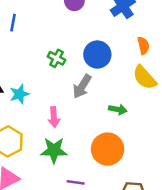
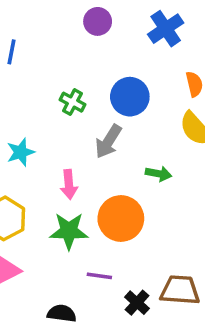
orange circle: (108, 149) -> (121, 218), moved

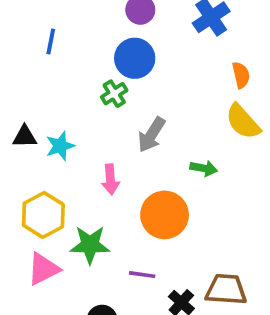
blue circle: (130, 97) -> (135, 58), moved
green cross: (72, 102) -> (114, 94), turned 30
green star: (69, 231) -> (90, 245), moved

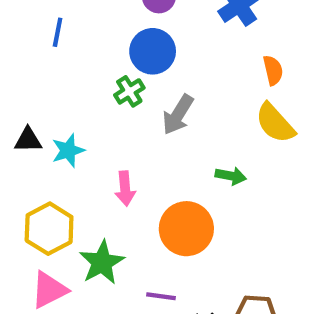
gray arrow: (151, 135) -> (178, 115), moved
green star: (90, 245) -> (102, 262), turned -30

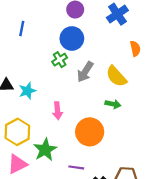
yellow semicircle: (275, 123) -> (116, 76), moved

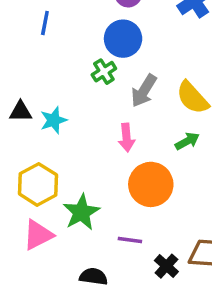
green arrow: (113, 104) -> (187, 141), turned -40
pink arrow: (57, 111) -> (126, 138), moved

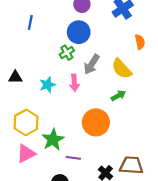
cyan star: (54, 120) -> (48, 85), moved
pink arrow: (126, 138) -> (74, 83), moved
purple line: (130, 240) -> (73, 158), moved

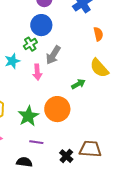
yellow semicircle: (122, 69) -> (99, 68), moved
cyan star: (48, 85) -> (12, 61), moved
green star: (53, 140) -> (28, 116), moved

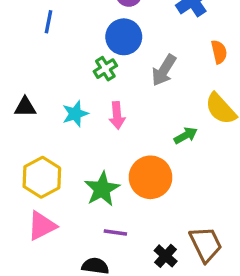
gray arrow: (53, 55) -> (164, 70), moved
cyan star: (12, 61) -> (75, 114), moved
brown trapezoid: (90, 149) -> (206, 244), turned 60

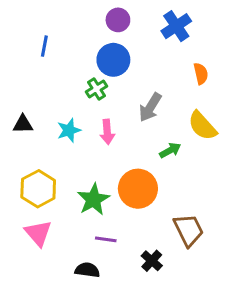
gray arrow: (164, 70) -> (150, 107), moved
pink triangle: (42, 226) -> (38, 233), turned -44
brown trapezoid: (206, 244) -> (189, 230), moved

